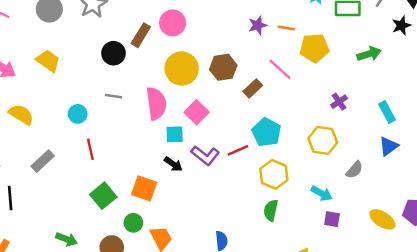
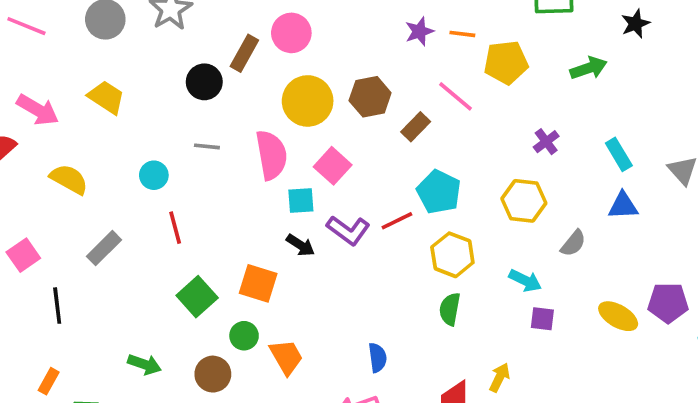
blue triangle: (389, 146) -> (623, 206), turned 35

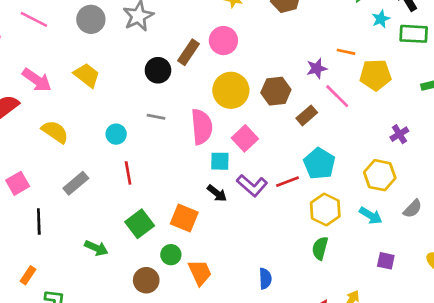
purple star: (419, 31) -> (317, 68), moved
cyan arrow: (525, 281) -> (371, 216), moved
green arrow: (144, 364) -> (96, 248), moved

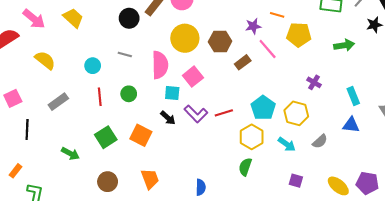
purple cross: (399, 134) -> (314, 82), turned -32
cyan pentagon: (319, 164) -> (263, 108), moved
green circle: (171, 255) -> (129, 94), moved

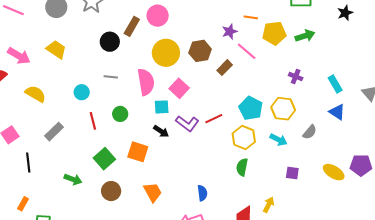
green arrow: (344, 45) -> (305, 36), moved
blue triangle: (351, 125) -> (337, 112), turned 36
brown circle: (108, 182) -> (111, 191), moved

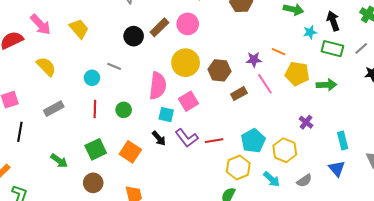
gray line: (111, 77) -> (114, 66), moved

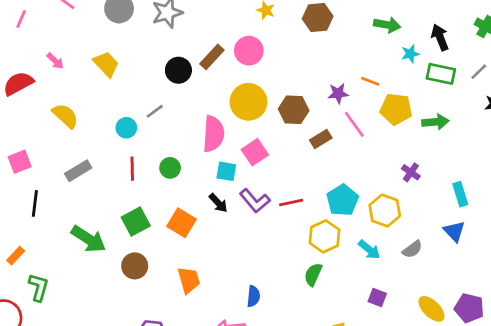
pink arrow: (41, 25) -> (55, 61), size x0.6
gray line: (114, 66) -> (155, 111), turned -56
green arrow: (59, 161) -> (88, 239), size x1.5

